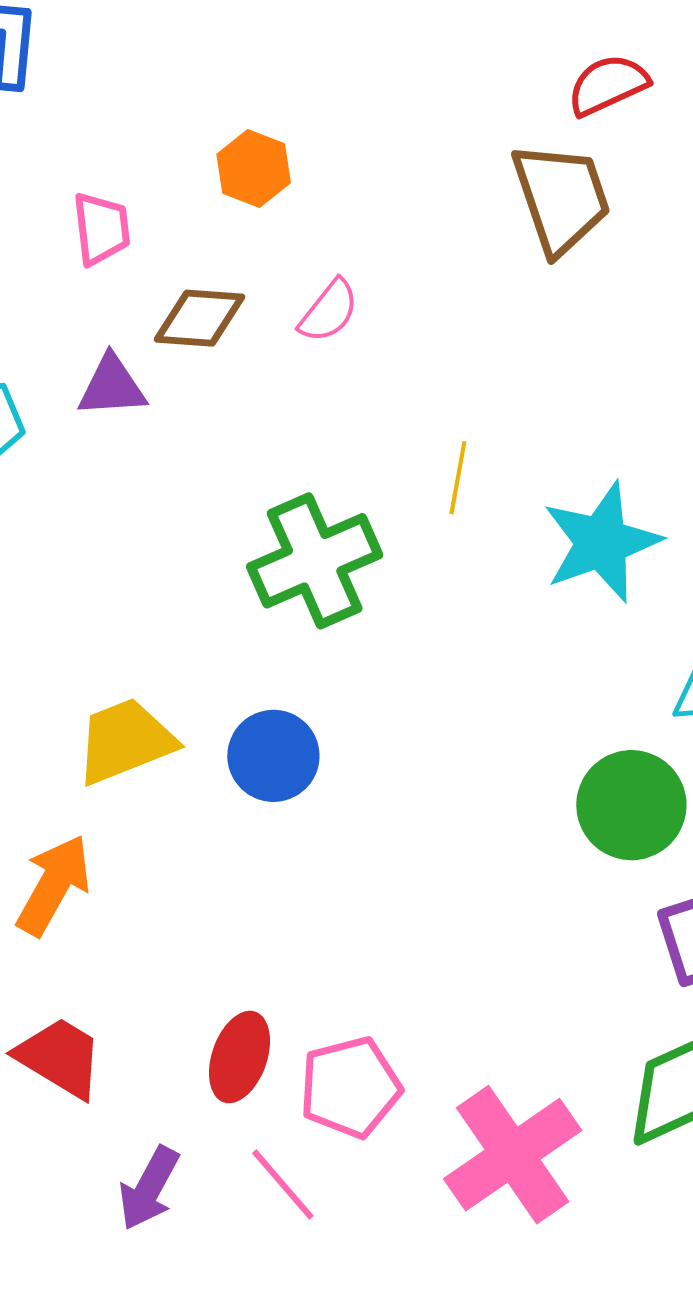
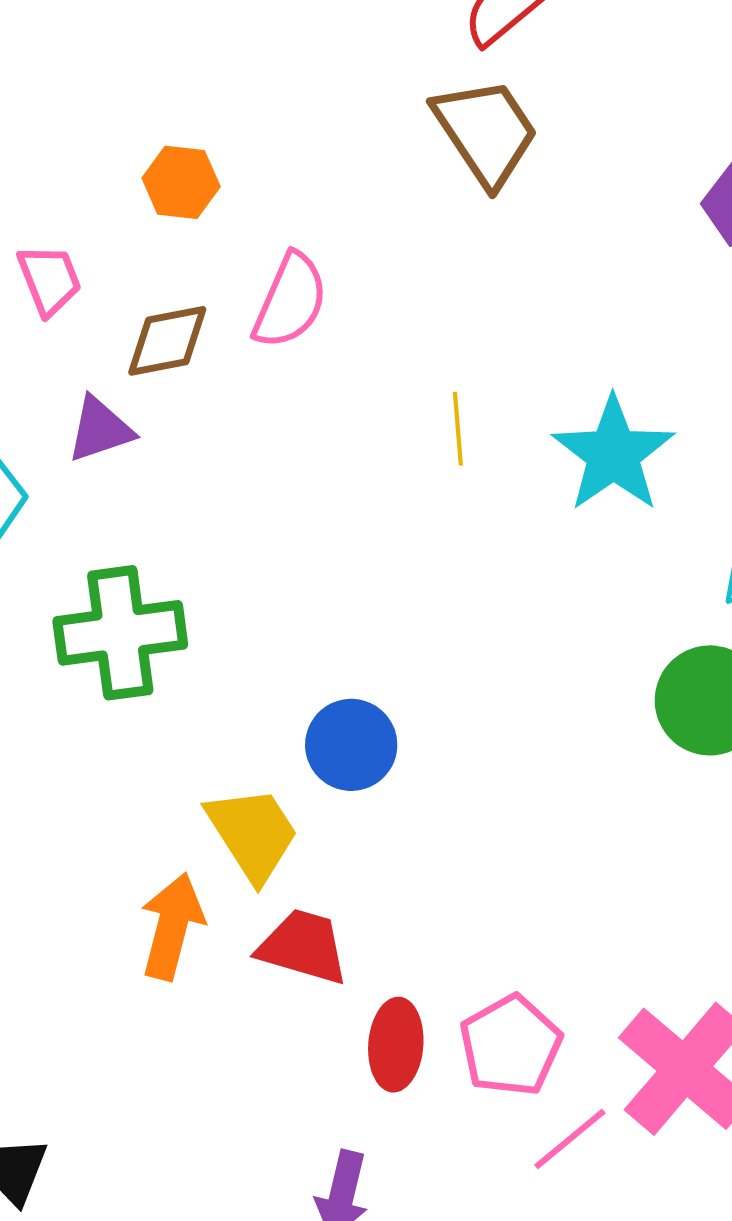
pink semicircle: (329, 311) -> (290, 301), size x1.4
green cross: (315, 561) -> (120, 633), moved, turned 31
yellow trapezoid: (125, 741) -> (253, 834), moved, turned 94
red trapezoid: (60, 1057) -> (303, 947), moved
pink line: (283, 1185) -> (570, 1139), moved, turned -74

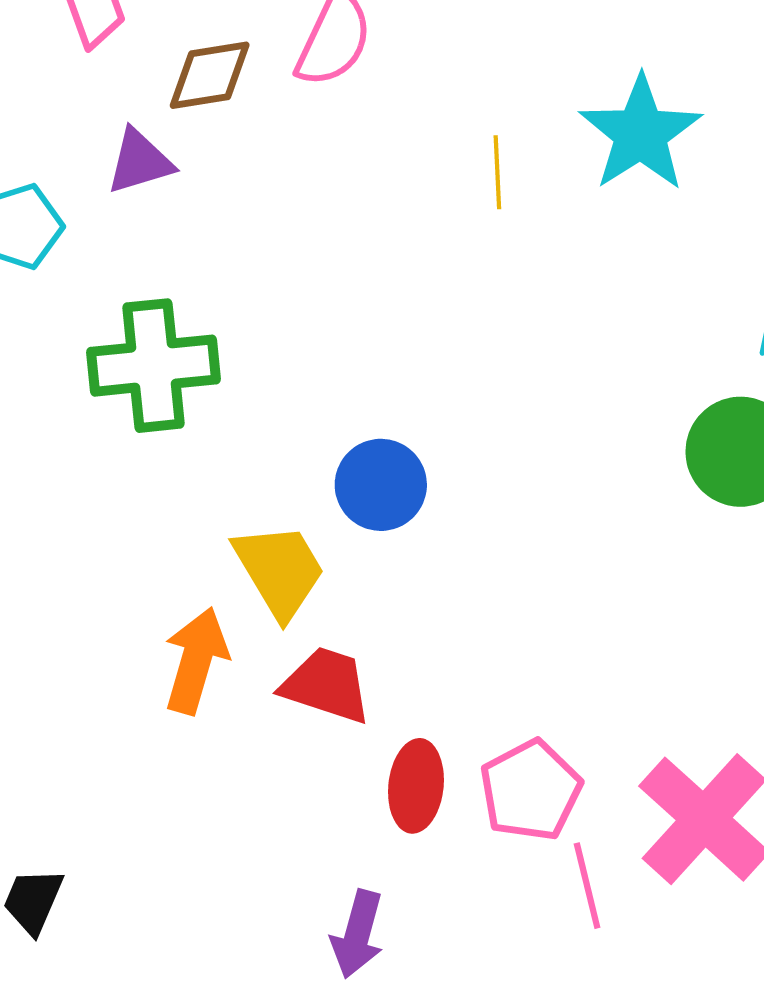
cyan star: (613, 454) -> (640, 133), moved
pink line: (570, 1139) -> (587, 886), turned -66

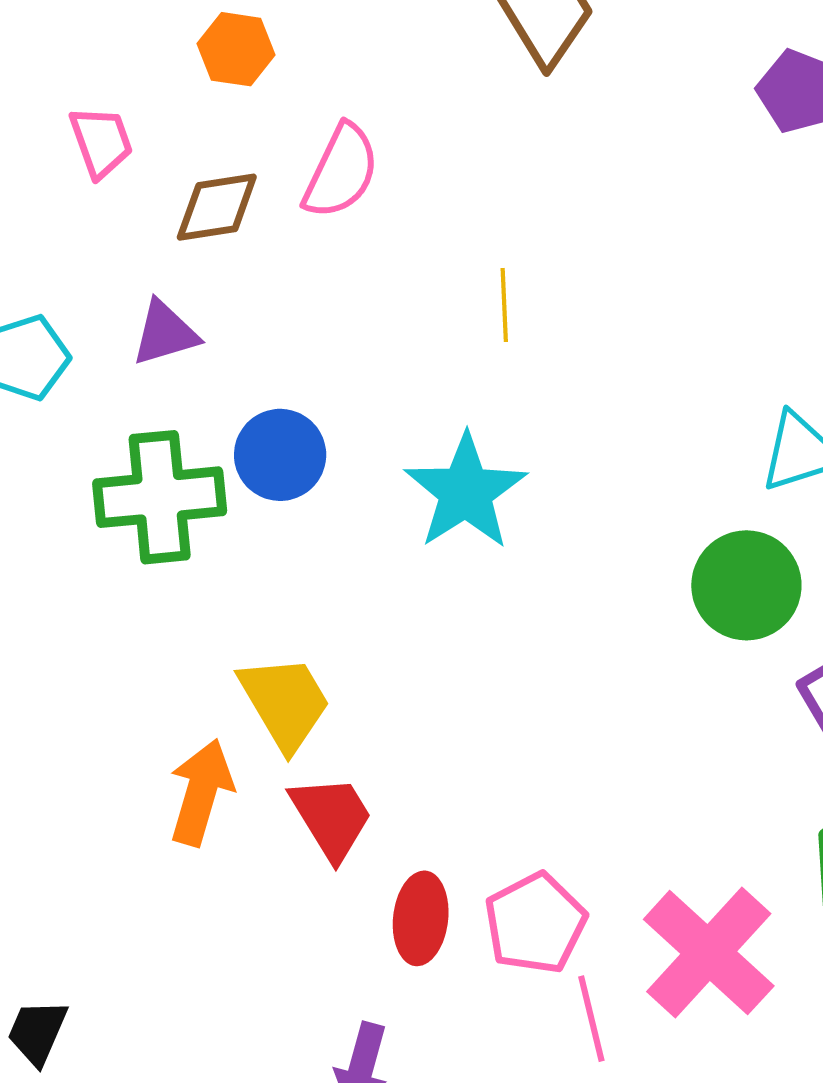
cyan star: (640, 133) -> (466, 492), moved
purple triangle: (140, 162) -> (165, 333), moved
blue circle: (381, 485) -> (280, 455), moved
red trapezoid: (326, 685) -> (331, 817), turned 40

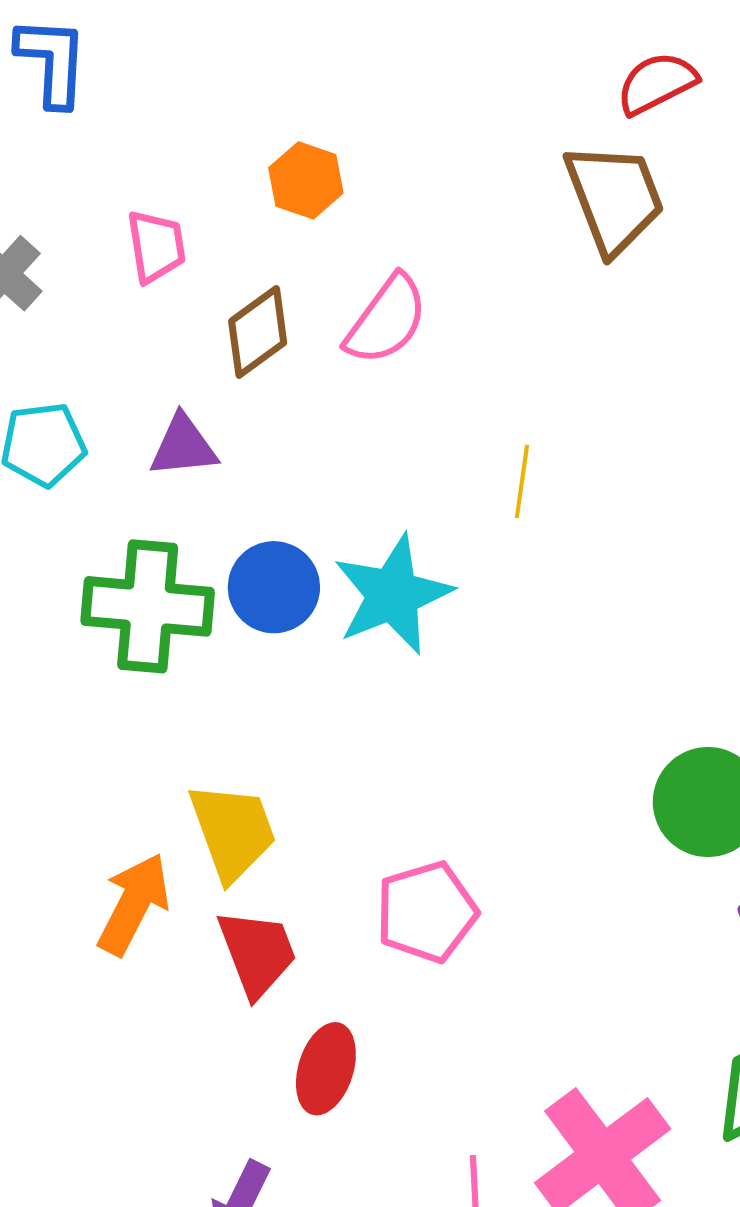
brown diamond: (217, 207) -> (258, 332), turned -38
cyan star: (466, 492) -> (393, 595), moved
pink pentagon: (535, 923) -> (427, 912), moved

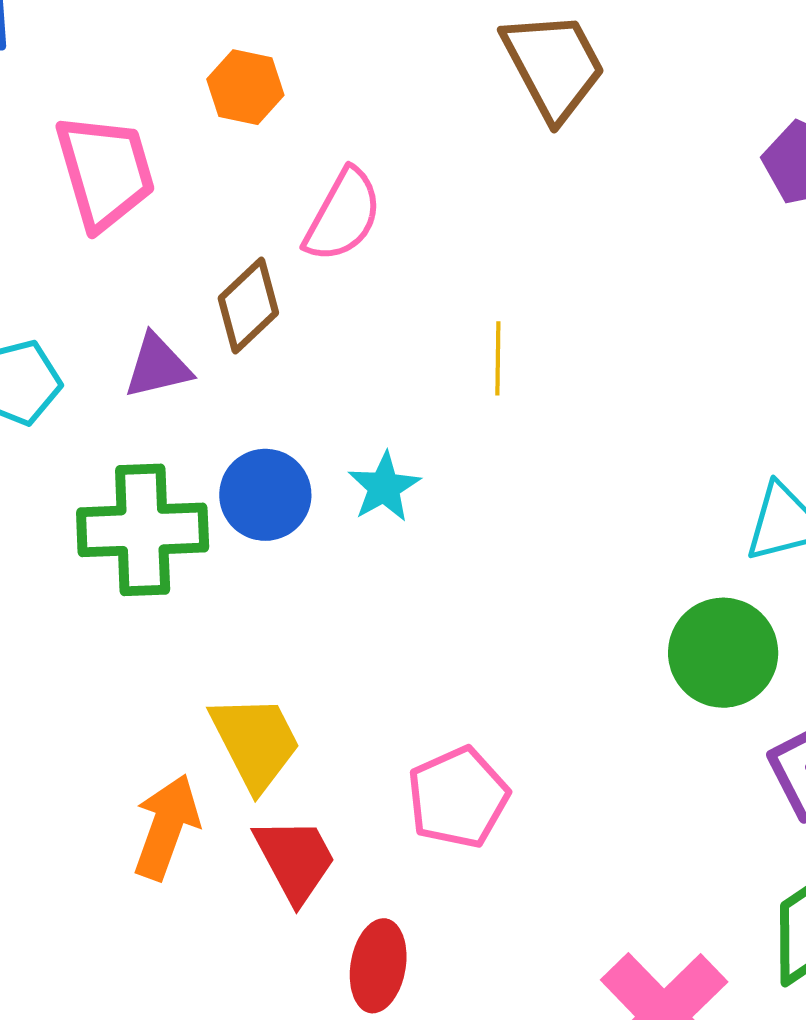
pink trapezoid: (156, 246) -> (105, 172), size x1.6
brown diamond: (258, 332) -> (248, 306), moved
cyan star: (393, 595) -> (384, 487), size x0.6

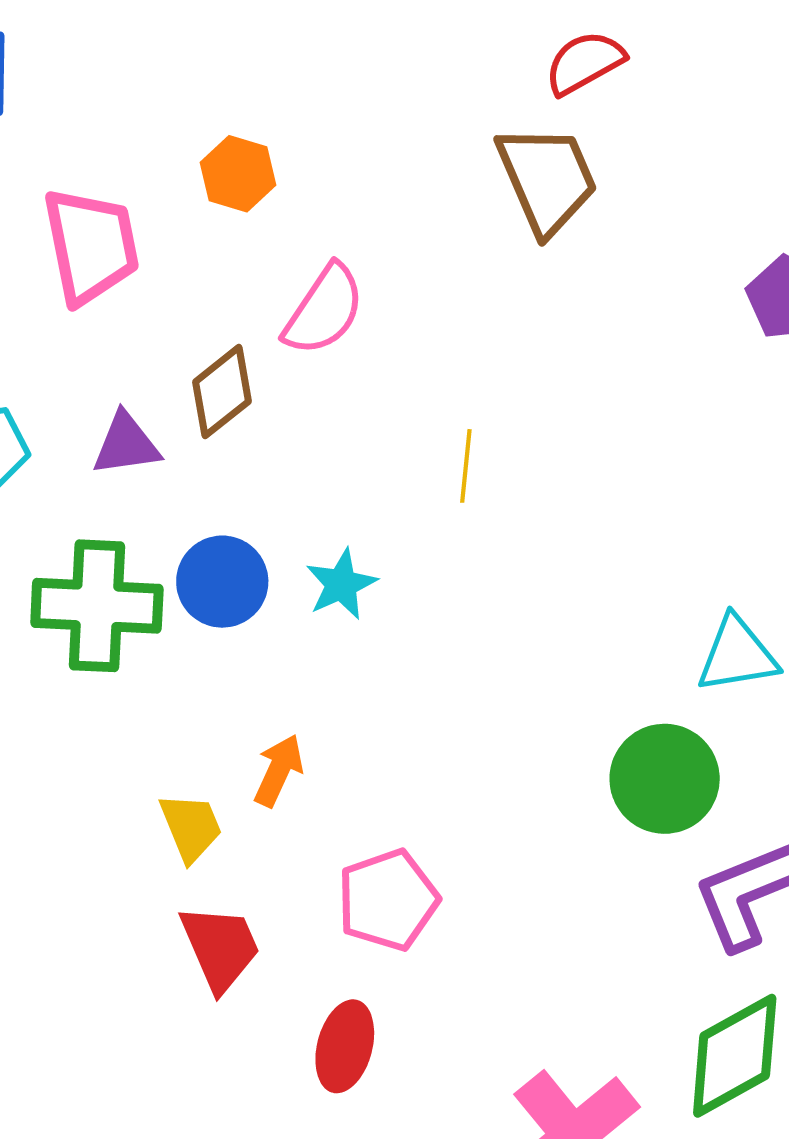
yellow trapezoid: (255, 742) -> (191, 827), size x0.7
orange arrow: (166, 827) -> (279, 770), moved, size x0.7
red ellipse: (378, 966) -> (345, 1046), moved

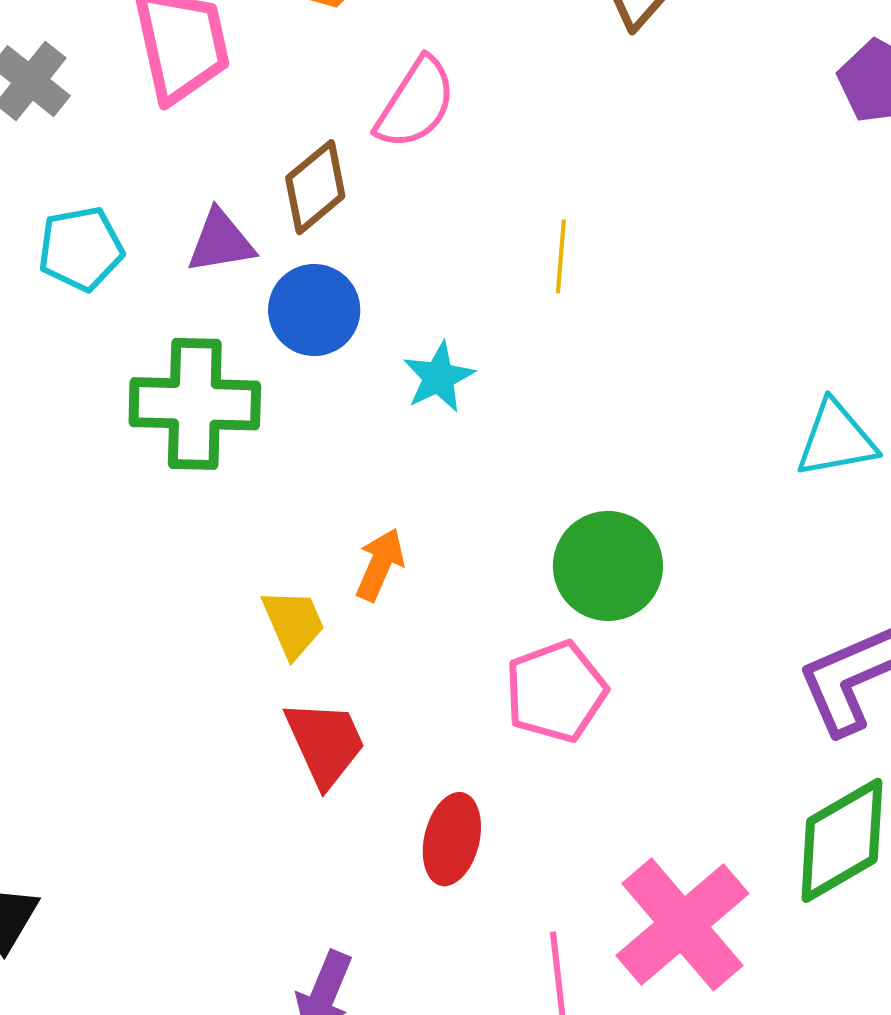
blue circle: (222, 582) -> (314, 310), moved
green circle: (665, 779) -> (608, 566), moved
pink pentagon: (388, 900) -> (556, 691), moved

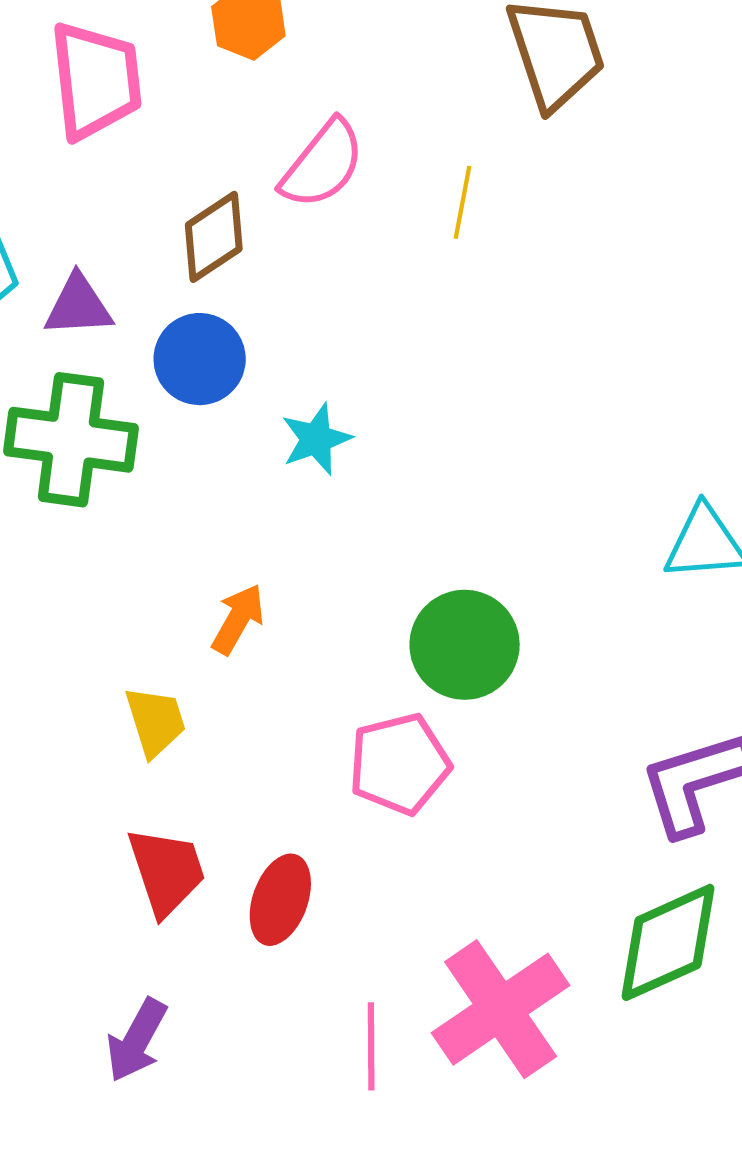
purple triangle: (221, 242) -> (78, 306), moved
yellow line: (561, 256) -> (462, 202), moved
yellow trapezoid: (293, 623) -> (155, 721), moved
red trapezoid: (325, 743) -> (167, 871), moved

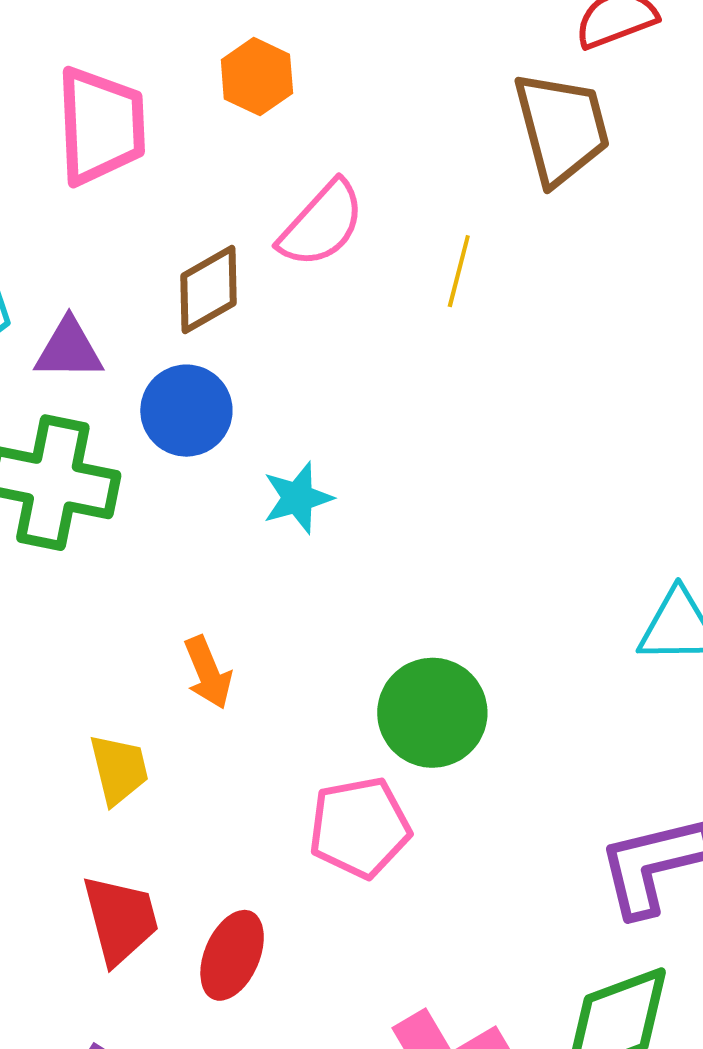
orange arrow: (238, 619) -> (208, 673), turned 124

